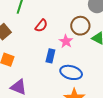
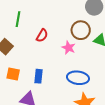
blue rectangle: (50, 56) -> (39, 76), moved

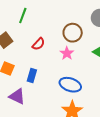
brown circle: (81, 30) -> (73, 33), moved
red semicircle: (42, 36) -> (39, 44), moved

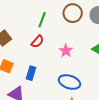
green line: (23, 16) -> (42, 20), moved
brown circle: (73, 33) -> (73, 13), moved

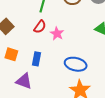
pink star: (66, 51) -> (57, 34), moved

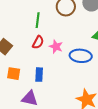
blue ellipse: (76, 64) -> (81, 56), moved

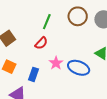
pink star: (56, 47) -> (56, 63), moved

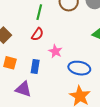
blue ellipse: (79, 68) -> (79, 68), moved

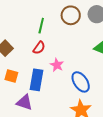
blue rectangle: (35, 66) -> (37, 80), size x1.5
blue ellipse: (79, 68) -> (81, 82), turned 45

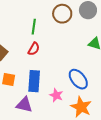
pink star: (57, 65) -> (56, 95), moved

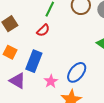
blue ellipse: (78, 79) -> (77, 72), turned 60

